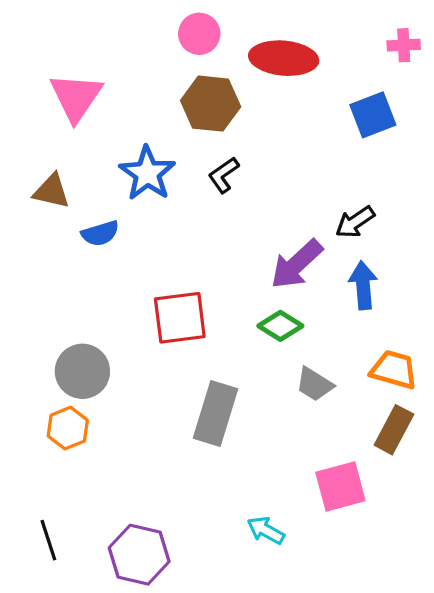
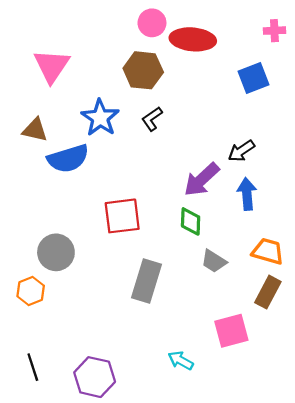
pink circle: (199, 34) -> (152, 23), moved
blue semicircle: (100, 233) -> (68, 159), size x1.6
green diamond: (280, 326) -> (191, 221), turned 60
orange hexagon: (68, 428) -> (31, 291), moved

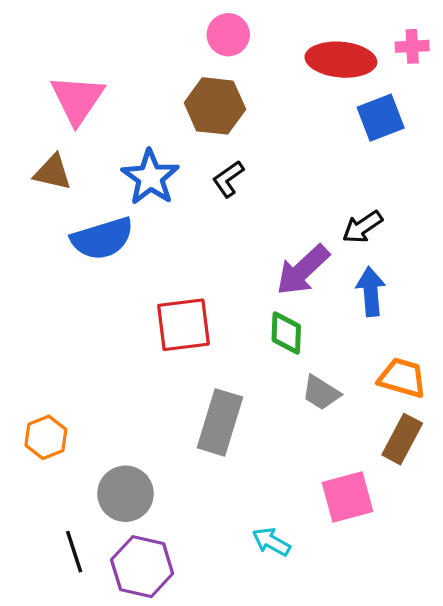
red ellipse: (193, 39) -> (341, 60), moved
brown triangle: (35, 130) -> (53, 172), moved
gray circle: (56, 252) -> (125, 494), moved
black line: (33, 367) -> (74, 552), moved

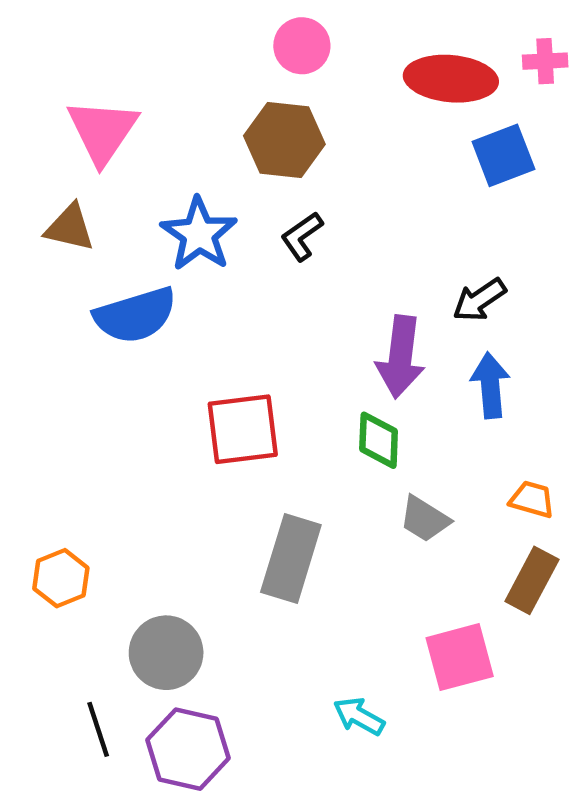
purple arrow: (303, 270) -> (400, 357), turned -40
orange trapezoid: (402, 378) -> (532, 499), size x0.7

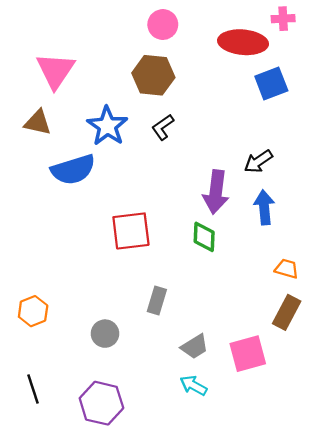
pink cross: (545, 61) -> (283, 19), moved
gray trapezoid: (425, 519) -> (195, 347), moved, turned -64
gray rectangle: (291, 558) -> (157, 301), size x0.6
gray circle: (166, 653) -> (105, 334), moved, size x0.7
black line: (98, 729) -> (33, 389), moved

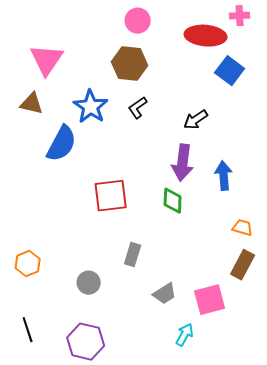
blue square: (271, 84) -> (230, 71), turned -32
black arrow: (258, 161) -> (196, 120), moved
blue semicircle: (73, 170) -> (62, 144), turned -45
cyan arrow: (193, 385) -> (185, 335), moved, turned 90

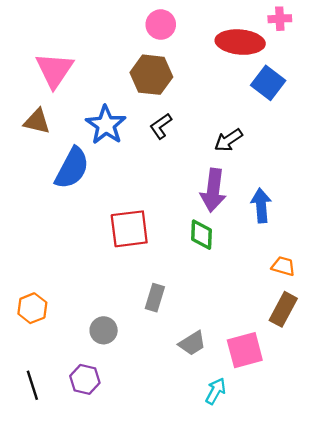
purple hexagon: (86, 342) -> (85, 379), moved, size x0.7

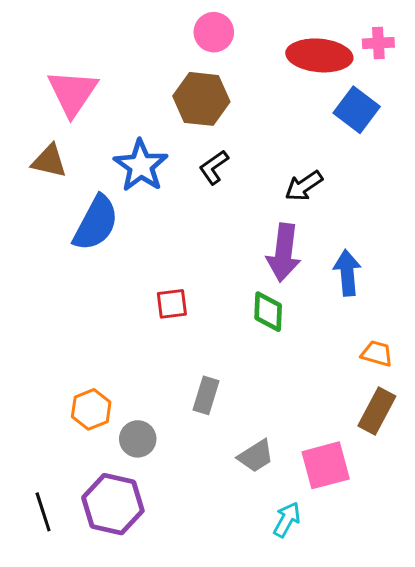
pink cross: (280, 19) -> (378, 43), moved
red square: (129, 229) -> (172, 304), size x0.6
orange hexagon: (32, 308) -> (91, 409), moved
purple hexagon: (85, 379) -> (113, 504), size x1.5

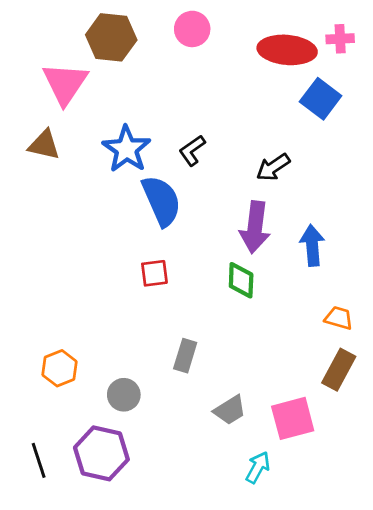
brown hexagon: (201, 99) -> (111, 37), moved
blue semicircle: (96, 223) -> (161, 201), moved, turned -52
orange hexagon: (91, 409) -> (60, 368), moved

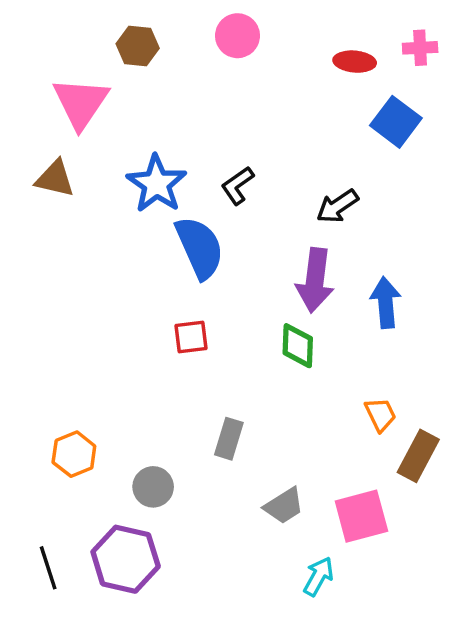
brown hexagon: (111, 37) -> (138, 46), size x0.7
red ellipse: (287, 50) -> (355, 62), size x0.6
orange trapezoid: (339, 318) -> (380, 415), moved, turned 48

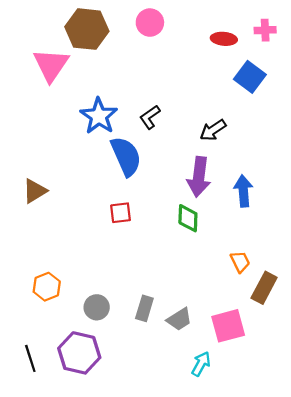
brown hexagon: (138, 46) -> (87, 29), size x1.6
brown triangle: (55, 179) -> (35, 191), moved, turned -44
gray rectangle: (229, 439) -> (144, 308), moved

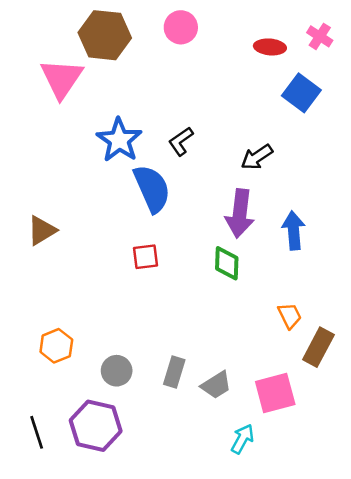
pink cross: (265, 30) -> (320, 36), turned 36

